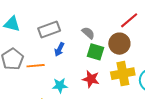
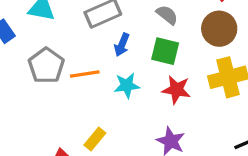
green square: (96, 52) -> (165, 51), moved
cyan star: (60, 85) -> (127, 85), moved

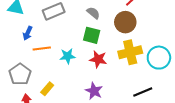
blue arrow: (122, 45) -> (28, 33), moved
gray pentagon: (46, 66) -> (20, 74), moved

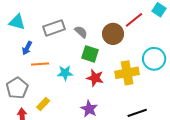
gray semicircle: (93, 13) -> (81, 32), moved
brown circle: (125, 22) -> (113, 34), moved
cyan circle: (159, 58) -> (154, 59), moved

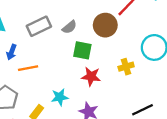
gray semicircle: (81, 32) -> (69, 27), turned 104
cyan star: (65, 73) -> (60, 97), moved
yellow cross: (127, 73) -> (126, 67), size x0.6

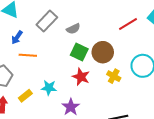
brown circle: (105, 25) -> (103, 52), moved
gray rectangle: (39, 26) -> (47, 21), turned -35
yellow cross: (126, 67) -> (114, 76), turned 32

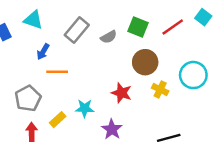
green square: (79, 52) -> (138, 27), moved

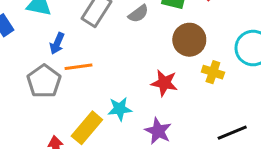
gray pentagon: (28, 98) -> (44, 81), moved
yellow rectangle: (58, 120) -> (87, 128), size x1.5

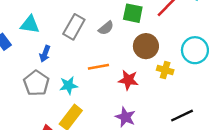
orange line: (78, 67) -> (98, 67), moved
cyan star: (120, 109) -> (69, 85), moved

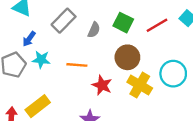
gray semicircle: (106, 28) -> (94, 30), turned -42
yellow cross: (165, 70) -> (140, 85), size x1.5
cyan star: (69, 85) -> (41, 60), moved

